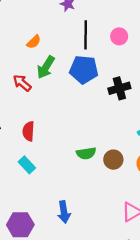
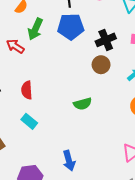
brown circle: (113, 160) -> (101, 65), moved

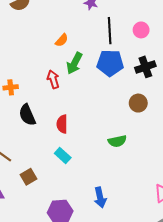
black cross: (106, 40) -> (145, 67), moved
red arrow: (15, 46) -> (53, 79), turned 36

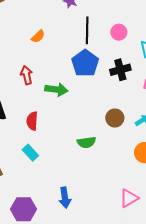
green arrow: (74, 63) -> (56, 90), moved, turned -115
blue pentagon: (110, 63) -> (85, 63), turned 30
brown circle: (138, 103) -> (115, 118), moved

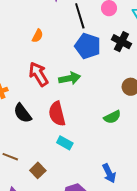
black cross: (120, 70) -> (121, 42), turned -30
red arrow: (27, 75) -> (39, 74), size x1.4
red semicircle: (32, 121) -> (57, 114), size x1.4

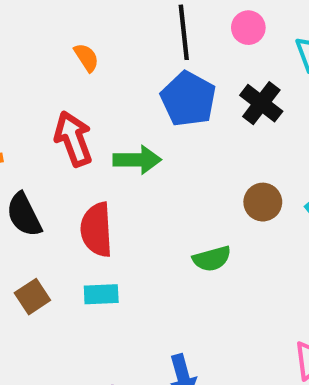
orange semicircle: (37, 36) -> (86, 57), turned -72
cyan rectangle: (65, 143) -> (101, 294), turned -42
brown square: (38, 170) -> (32, 297), moved

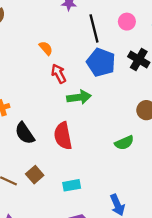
red arrow: (73, 139) -> (59, 74), moved, size x0.7
cyan rectangle: (101, 294) -> (72, 185), moved

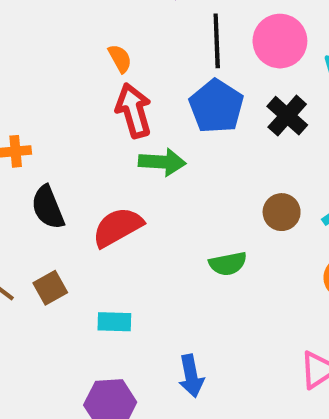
pink circle: (127, 22) -> (280, 41), size x1.6
red arrow: (59, 74) -> (134, 111), size x1.4
red semicircle: (63, 136) -> (118, 227), turned 60

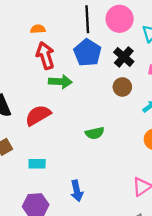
orange semicircle: (120, 59) -> (38, 29), turned -64
brown circle: (282, 212) -> (122, 87), moved

